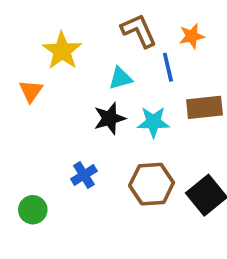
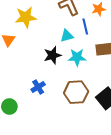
yellow star: (62, 51) -> (26, 17), turned 30
cyan triangle: (120, 78) -> (67, 36), moved

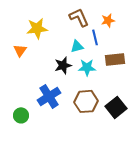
blue cross: (38, 87) -> (49, 96), size x1.6

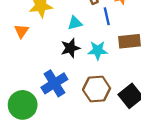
cyan triangle: (77, 46) -> (75, 23), moved
green circle: (21, 115) -> (23, 105), size x1.6

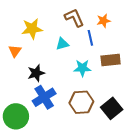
black star: (70, 48) -> (36, 73), moved

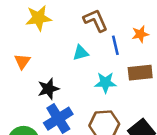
orange star: (104, 21) -> (140, 34), moved
yellow star: (32, 29) -> (38, 18), moved

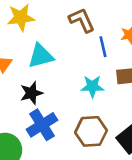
cyan triangle: (81, 53) -> (41, 56), moved, size x1.5

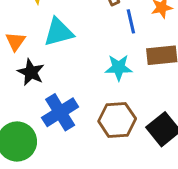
black star: (31, 93) -> (31, 72), moved, turned -30

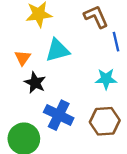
blue cross: (60, 112) -> (59, 115), turned -32

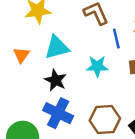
cyan star: (106, 79) -> (97, 66), moved
black star: (35, 83) -> (56, 80), moved

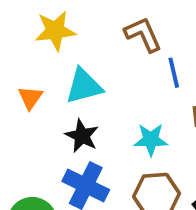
cyan star: (97, 66) -> (151, 140), moved

